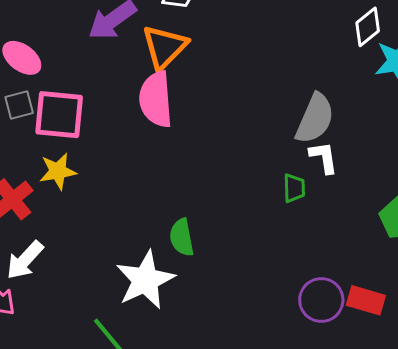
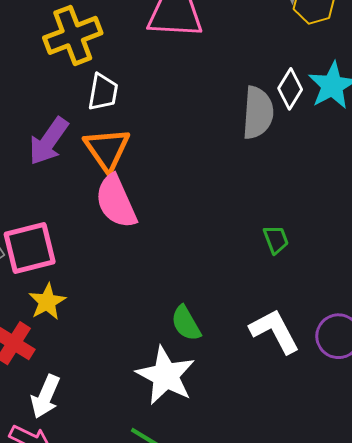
white diamond: (368, 27) -> (290, 89), moved
gray semicircle: (315, 119) -> (258, 113), moved
white L-shape: (324, 157) -> (275, 331), moved, size x1.5

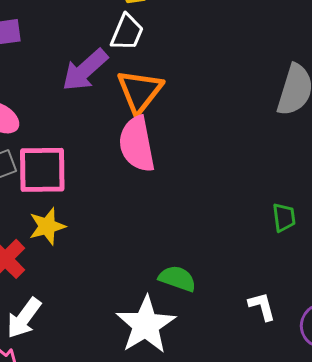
white trapezoid: (103, 92) -> (127, 32), moved
green semicircle: (186, 323) -> (177, 279), turned 126
white L-shape: (275, 331) -> (262, 306), size x0.6

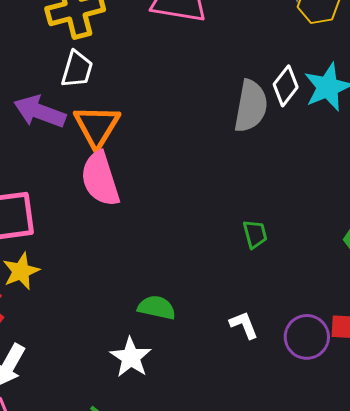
purple arrow: (85, 70) -> (40, 112), turned 69
white star: (146, 325) -> (131, 357), size x0.7

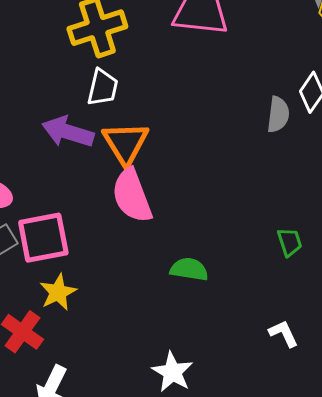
gray semicircle: (251, 106) -> (278, 114), size x0.7
green semicircle: (157, 308) -> (189, 269), moved

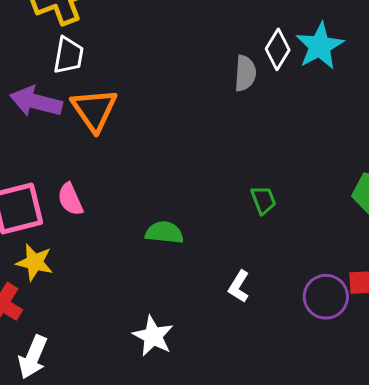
pink semicircle: (132, 196) -> (70, 199), moved, size x0.6
yellow star: (58, 292) -> (35, 262), turned -30
white L-shape: (284, 333) -> (239, 287), moved, turned -120

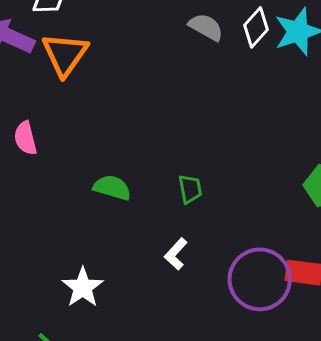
gray semicircle: (245, 73) -> (206, 27), moved, turned -75
green trapezoid: (263, 200) -> (190, 189), moved
purple circle: (326, 297) -> (260, 279), size x1.4

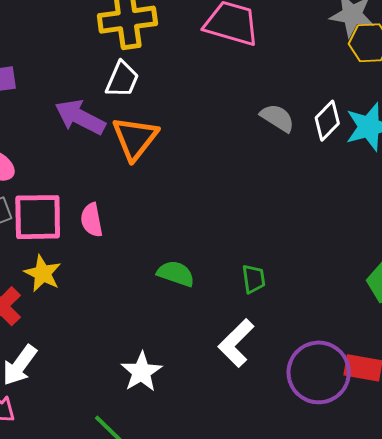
white L-shape: (176, 254) -> (236, 343), size x1.5

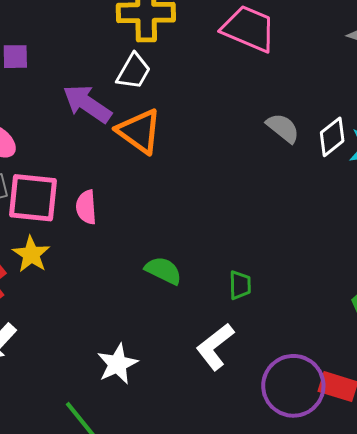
orange triangle: (135, 138) -> (139, 131), turned -39

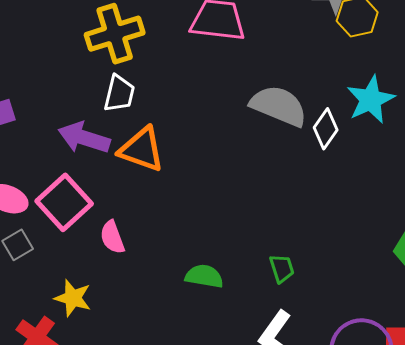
gray semicircle: (283, 128) -> (279, 106), size x1.6
white diamond: (332, 137) -> (326, 129), moved
pink square: (33, 198) -> (64, 202), moved, turned -32

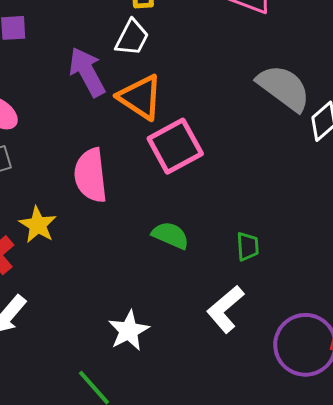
purple arrow: (84, 138) -> (87, 72), turned 30
pink square: (64, 202) -> (175, 146), moved
pink semicircle: (112, 237) -> (91, 175), size x1.6

